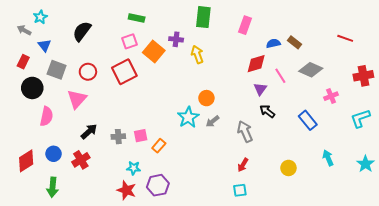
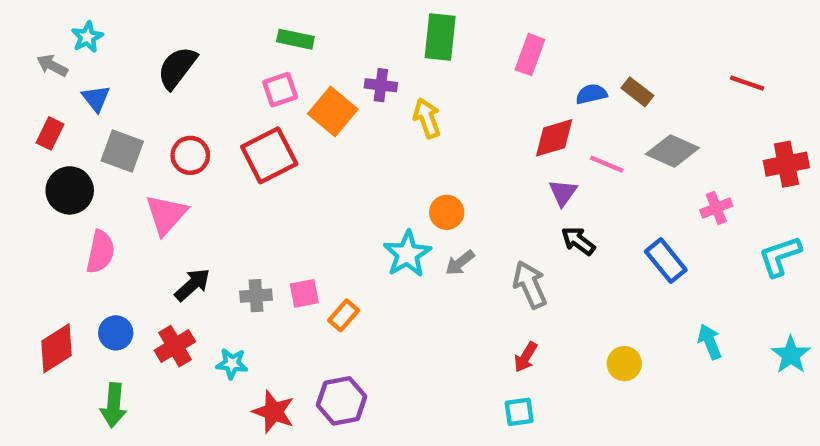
pink line: (280, 76) -> (607, 164), turned -35
cyan star: (134, 168) -> (232, 364), moved

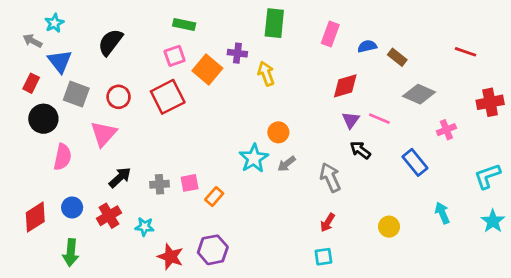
blue semicircle: (591, 94) -> (367, 46), moved
blue triangle: (96, 98) -> (60, 61), size x1.4
pink line: (607, 164) -> (379, 119), moved
cyan L-shape: (780, 256) -> (487, 176), moved

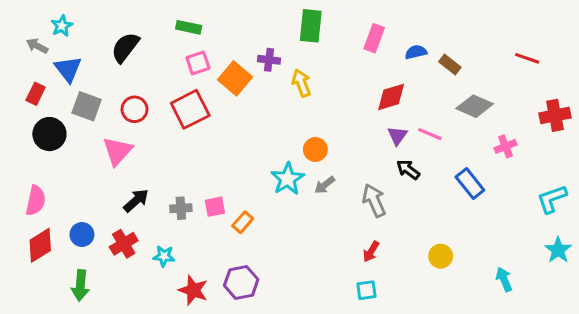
green rectangle: (184, 24) -> (189, 27), moved
pink semicircle: (63, 157) -> (36, 201), moved
cyan arrow: (442, 213) -> (504, 279), moved

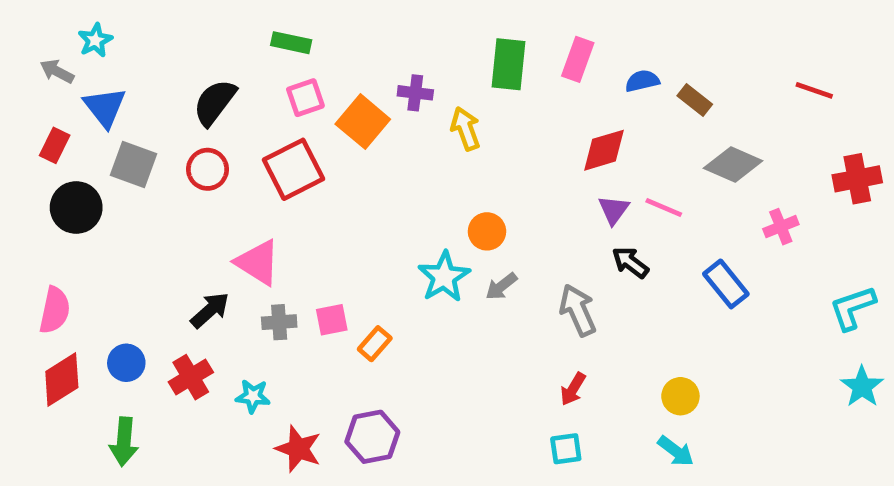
green rectangle: (311, 26) -> (508, 64), moved
black semicircle: (125, 47) -> (215, 102), moved
pink triangle: (117, 151) -> (258, 262), moved, turned -40
cyan arrow: (504, 279) -> (676, 451), moved, turned 150

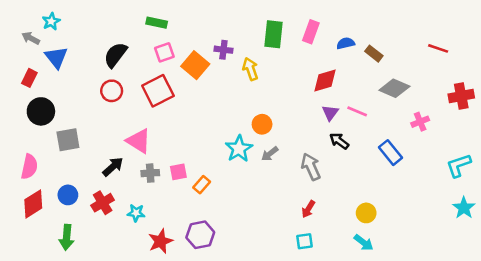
gray square: (133, 165) -> (68, 140), moved, turned -30
red star: (298, 449) -> (160, 241), turned 30

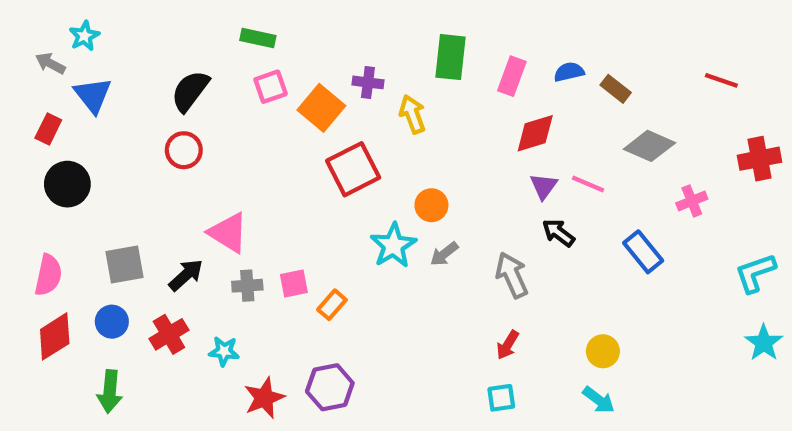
pink rectangle: (311, 32) -> (512, 76), moved
red square: (158, 91) -> (353, 169), moved
gray square: (68, 140) -> (125, 264), moved

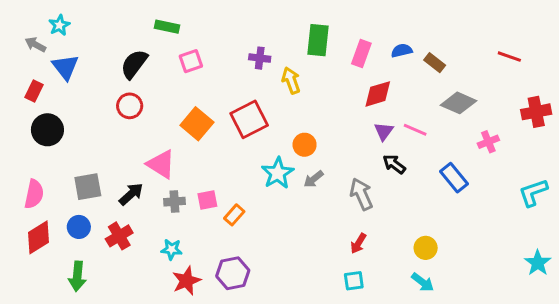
green rectangle: (258, 38) -> (167, 27), moved
orange square: (321, 108) -> (197, 124), moved
cyan star: (764, 343) -> (538, 263), moved
cyan star: (224, 351) -> (171, 249), moved

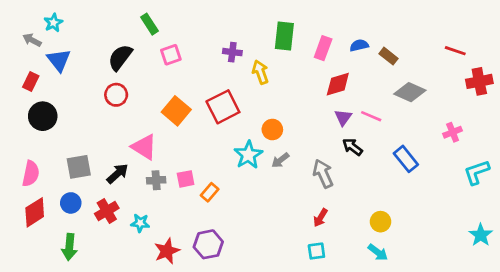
green rectangle: (167, 27) -> (150, 24), turned 45
red cross: (536, 112) -> (479, 81), moved
pink cross: (488, 142) -> (453, 132), moved
cyan star: (171, 249) -> (140, 223), moved

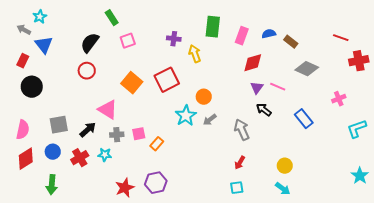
cyan star: (140, 223) -> (105, 155), moved

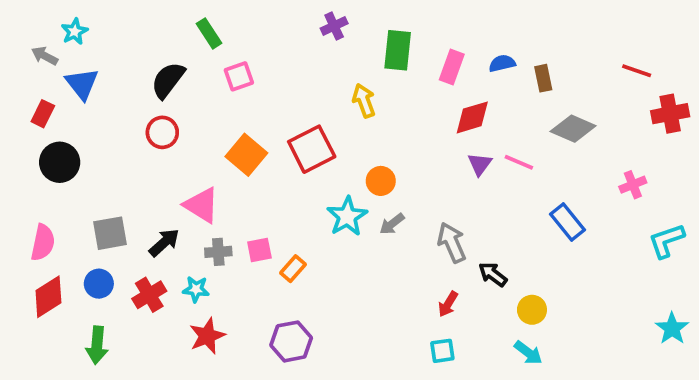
purple cross: (174, 39) -> (334, 26), moved, turned -32
brown rectangle: (291, 42) -> (543, 78), turned 40
black arrow: (264, 110) -> (493, 274), moved
red star: (125, 188) -> (207, 336), moved

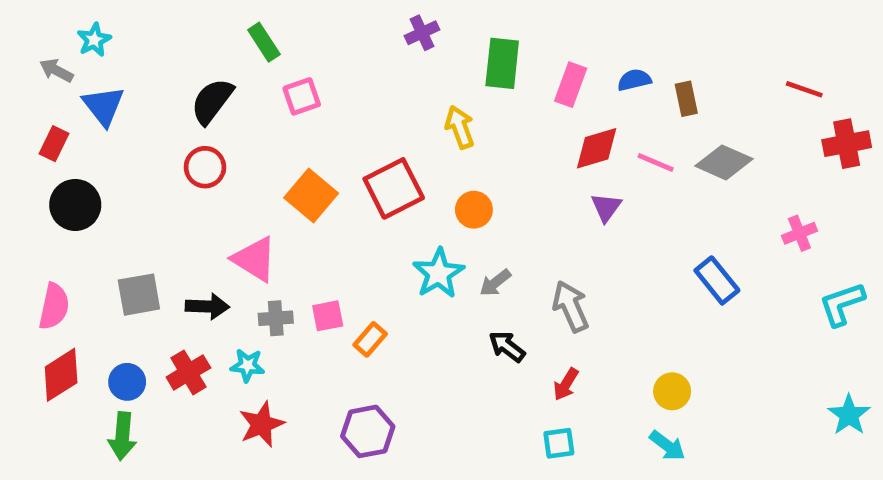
pink line: (519, 162) -> (656, 162), moved
orange circle: (381, 181) -> (474, 210), moved
black arrow: (164, 243) -> (207, 306), turned 44
black arrow: (493, 274) -> (507, 346), moved
blue circle: (99, 284) -> (127, 382), moved

